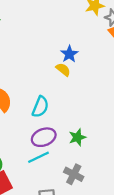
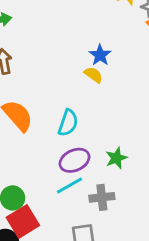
gray cross: (74, 174) -> (102, 197), moved, turned -30

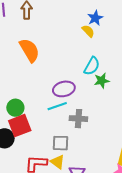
cyan semicircle: (68, 123) -> (92, 66), moved
green star: (116, 158) -> (102, 81), moved

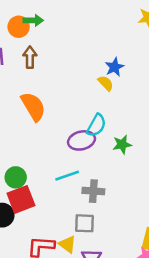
cyan semicircle: (92, 66) -> (96, 125), moved
purple ellipse: (64, 89) -> (82, 140), moved
gray square: (60, 143) -> (84, 223), moved

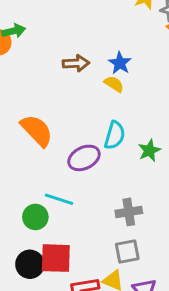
brown arrow: (30, 57) -> (76, 63), moved, turned 100
purple ellipse: (82, 140) -> (84, 158), moved
cyan line: (67, 176) -> (59, 199), moved, turned 50
red square: (21, 199) -> (56, 258), moved, turned 36

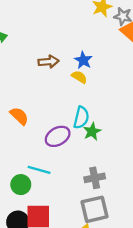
orange semicircle: (37, 130) -> (19, 116), size x0.7
green star: (149, 150) -> (92, 132), moved
gray square: (127, 252) -> (95, 209), size x1.4

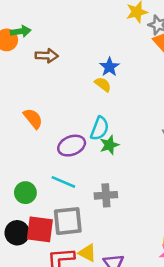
brown arrow: (48, 62) -> (47, 56), moved
cyan line: (39, 170) -> (63, 182), moved
gray square: (95, 209) -> (68, 221), moved

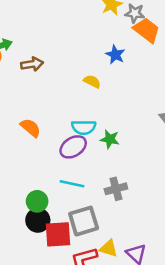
blue star: (109, 67) -> (115, 55), moved
cyan semicircle: (100, 128) -> (84, 127), moved, turned 80
green star: (109, 145) -> (110, 139), turned -30
black circle: (17, 233) -> (38, 220), moved

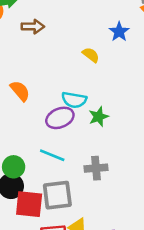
green star: (110, 139) -> (99, 117), turned 30

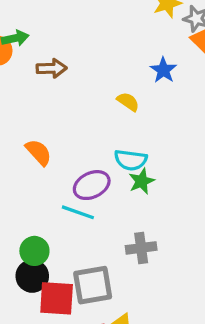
cyan semicircle: (74, 100) -> (131, 160), moved
cyan line: (52, 155) -> (78, 212), moved

